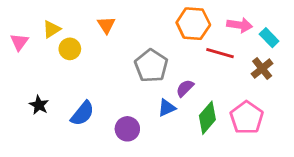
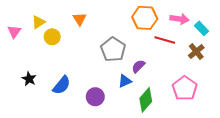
green diamond: (207, 118) -> (146, 100), moved

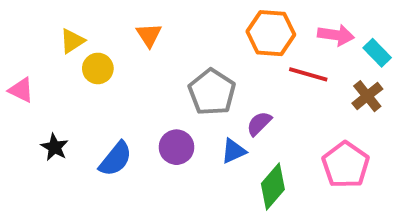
pink triangle: (14, 32) -> (21, 90), moved, turned -40
purple circle: (95, 97) -> (176, 147), moved

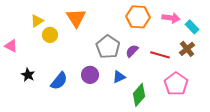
orange triangle: (149, 35) -> (76, 18), size x1.5
red line: (308, 74) -> (160, 55), moved
purple semicircle: (259, 124) -> (132, 51), moved

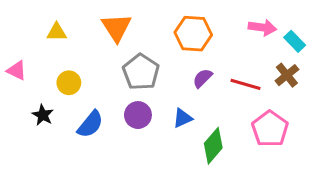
orange hexagon: (138, 17) -> (193, 34), moved
yellow triangle: (37, 21) -> (57, 32), turned 32
yellow circle: (50, 35) -> (69, 83), moved
gray pentagon: (108, 47) -> (141, 72), moved

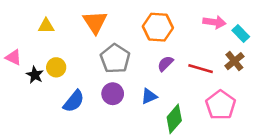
black star: (43, 115) -> (35, 75), moved

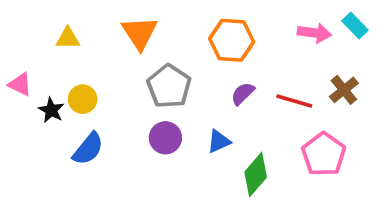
cyan rectangle: (241, 33) -> (355, 26), moved
blue semicircle: (74, 101) -> (88, 149), moved

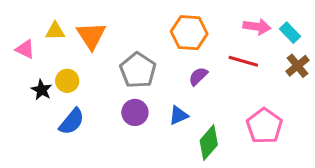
cyan rectangle: (355, 26) -> (290, 33), moved
orange triangle: (140, 33) -> (91, 36), moved
pink triangle: (20, 84) -> (25, 49), moved
brown cross: (344, 90) -> (298, 66), moved
red line: (294, 101) -> (243, 61), moved

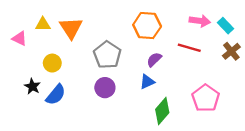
black star: (42, 90) -> (32, 86), moved
blue triangle: (179, 115) -> (147, 82), moved

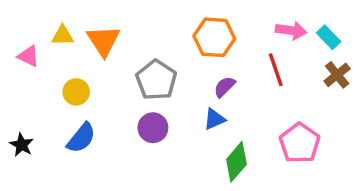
red line: (189, 48) -> (276, 70), turned 55
black star: (32, 86) -> (22, 145), moved

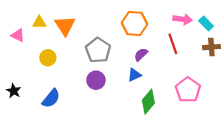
brown cross: (337, 75) -> (211, 47), turned 35
blue semicircle: (81, 138) -> (51, 98), moved

